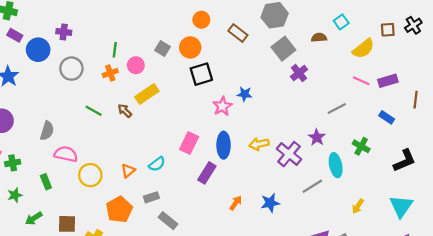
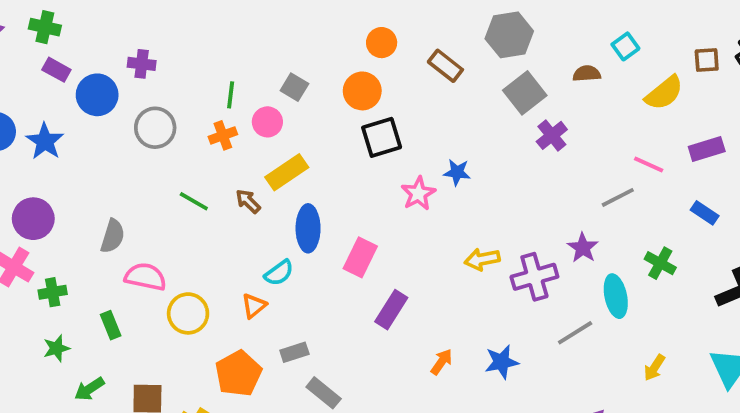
gray square: (162, 49) -> (294, 87), moved
pink line: (361, 81) -> (649, 164), moved
blue ellipse: (224, 145) -> (308, 228), moved
purple cross: (289, 154) -> (534, 277), turned 35
cyan semicircle: (157, 164) -> (279, 273), moved

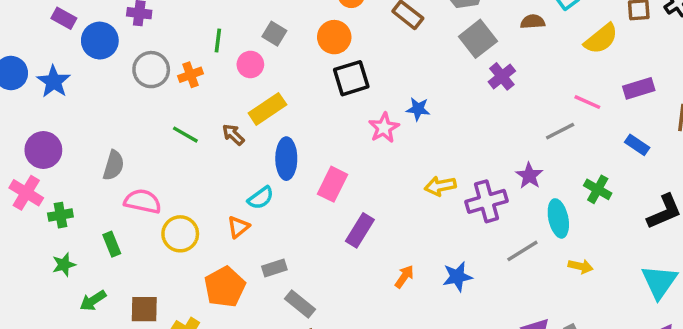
orange cross: (223, 135) -> (190, 75), moved
yellow arrow: (654, 368) -> (581, 266), moved, turned -110

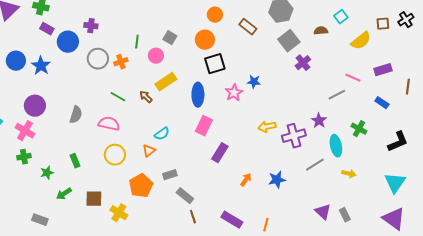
blue ellipse: (286, 159) -> (198, 95), moved
pink semicircle: (143, 201) -> (109, 124), moved
green cross: (60, 215) -> (24, 157), moved

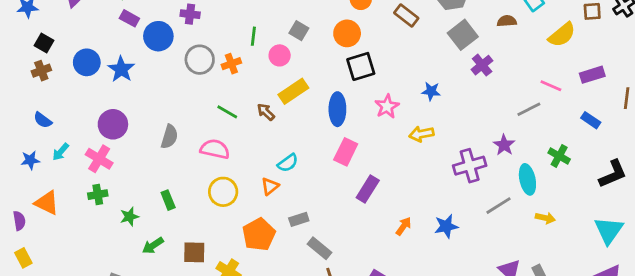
blue star: (254, 82) -> (431, 91), moved
yellow arrow: (267, 127) -> (421, 134), moved

